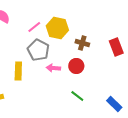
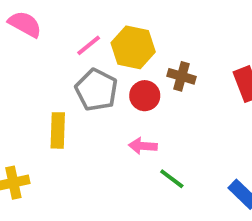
red circle: (76, 66) -> (145, 96), moved
pink arrow: (53, 68) -> (143, 146), moved

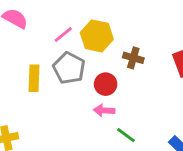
red circle: (145, 96) -> (106, 84), moved
yellow rectangle: (58, 130) -> (34, 78), moved

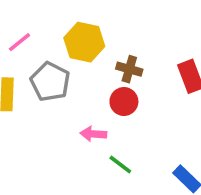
pink line: (63, 35) -> (20, 42), moved
red circle: (106, 84) -> (124, 102), moved

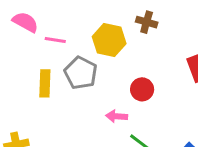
pink line: (20, 42) -> (55, 40), turned 48
brown cross: (129, 69) -> (147, 22), moved

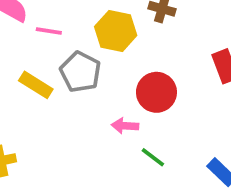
yellow rectangle: (45, 83) -> (36, 85), turned -60
red circle: (142, 89) -> (156, 92), size x1.4

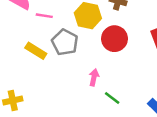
red circle: (156, 92) -> (114, 39), moved
pink arrow: (125, 126) -> (94, 77), turned 98

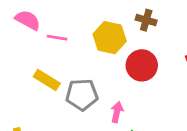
gray pentagon: (65, 42) -> (82, 95), moved, turned -30

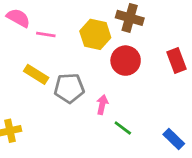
brown cross: (146, 20) -> (130, 18), size x1.4

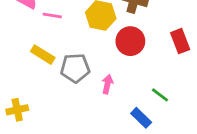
green line: (123, 128) -> (160, 95), moved
blue rectangle: (174, 139) -> (141, 118), moved

